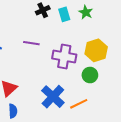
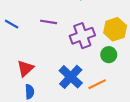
purple cross: (64, 57) -> (82, 36), turned -30

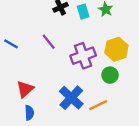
purple line: (49, 22) -> (49, 42), turned 42

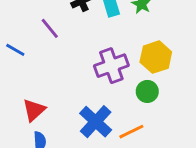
purple line: (49, 42) -> (50, 28), moved

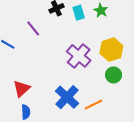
purple cross: (111, 66) -> (79, 56), turned -30
green circle: (147, 91) -> (114, 75), moved

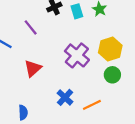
red triangle: (22, 89) -> (33, 68), moved
blue cross: (67, 97) -> (65, 97), size x0.7

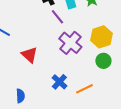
purple line: (31, 27) -> (57, 17), moved
red triangle: (33, 68) -> (29, 55), turned -36

